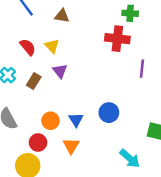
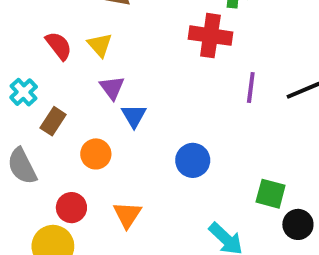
brown rectangle: (34, 81) -> (53, 121), moved
blue triangle: (76, 120) -> (134, 116), moved
orange circle: (51, 121) -> (96, 154), moved

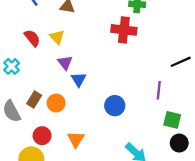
purple line: (251, 88) -> (159, 90), moved
brown rectangle: (53, 121) -> (34, 99), moved
green square: (271, 194) -> (172, 120), moved

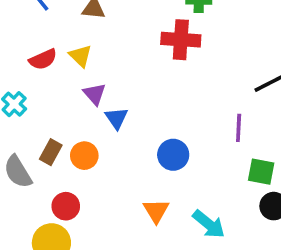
red semicircle: (32, 38) -> (43, 59), turned 108
orange triangle: (76, 139) -> (156, 211), moved

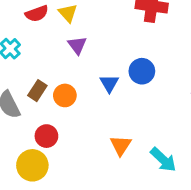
blue triangle: (116, 118) -> (109, 83), moved
blue circle: (173, 155) -> (142, 71), moved

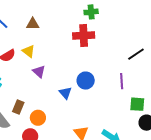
orange circle: (65, 95) -> (38, 118), moved

